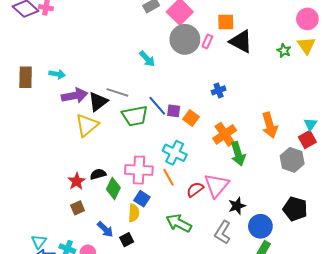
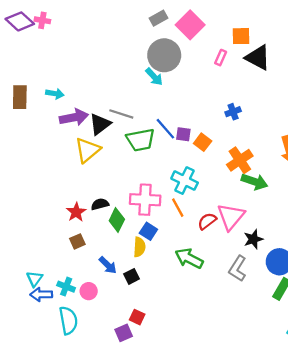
gray circle: (185, 39) -> (164, 55), moved
green arrow: (238, 154) -> (254, 182), turned -55

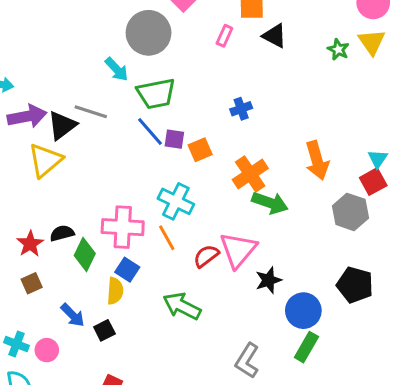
black triangle: (258, 58) -> (275, 36), size x0.7
cyan arrow: (154, 77) -> (117, 69), moved
green trapezoid: (141, 140) -> (156, 94), moved
orange square: (203, 142) -> (200, 150), turned 30
gray L-shape: (238, 269) -> (247, 361), moved

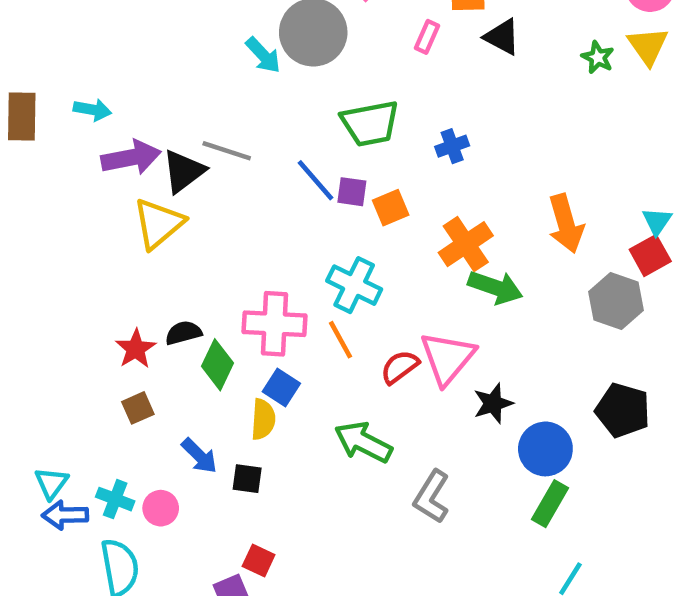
cyan arrow: (117, 69) -> (263, 55), moved
green trapezoid: (156, 94) -> (370, 123), moved
black square: (104, 330) -> (247, 479), turned 35
gray L-shape: (247, 361) -> (432, 497), moved

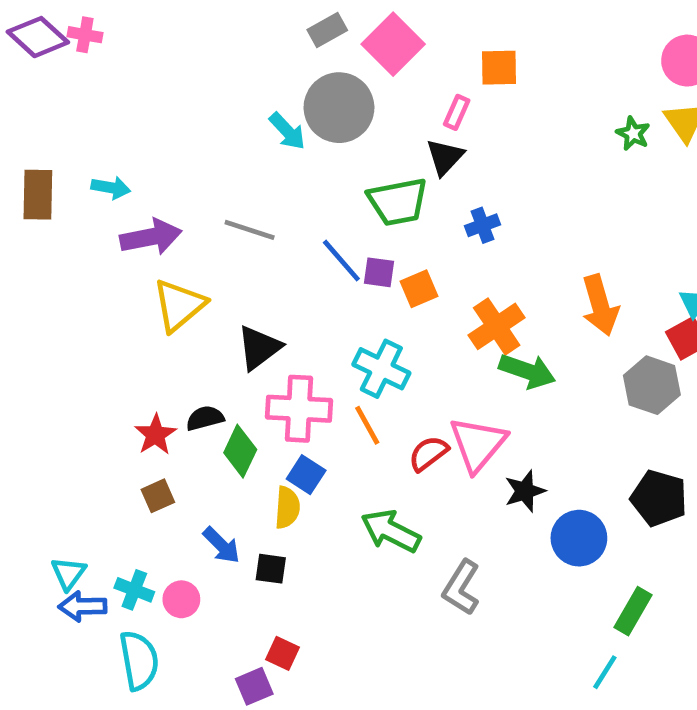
black triangle: (502, 37) -> (445, 157), moved, turned 45
black triangle: (183, 171) -> (259, 348), moved
green rectangle: (550, 504) -> (633, 611), moved

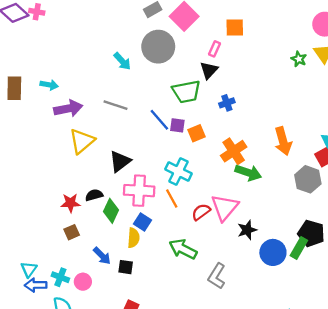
cyan arrow: (287, 131) -> (122, 61), moved
red star: (156, 435) -> (71, 203), turned 30
green rectangle: (633, 611) -> (299, 248), moved

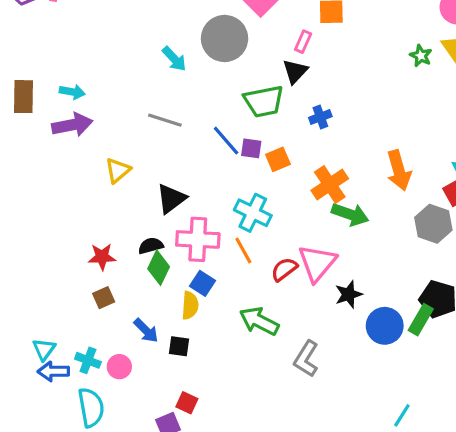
purple arrow: (68, 108) -> (72, 125), moved
yellow triangle: (82, 141) -> (118, 170), size x0.7
black semicircle: (94, 195) -> (151, 246), moved

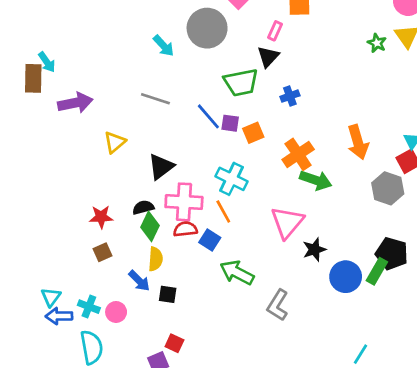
cyan arrow: (72, 92) -> (47, 62), moved, turned 45
red semicircle: (284, 269) -> (185, 229), moved, turned 30
blue square: (203, 283) -> (210, 240), moved
yellow semicircle: (190, 305) -> (155, 259), moved

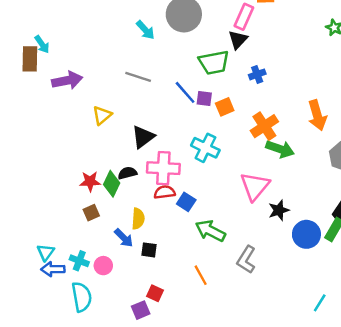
pink rectangle: (275, 31) -> (244, 17), size x1.5
orange line: (223, 211) -> (201, 275), moved
green diamond: (150, 226) -> (112, 184), moved

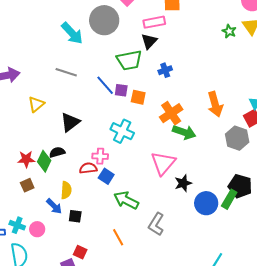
pink rectangle: (244, 17) -> (154, 22), turned 55
cyan arrow: (145, 30) -> (72, 33), size x1.4
orange square: (225, 107) -> (138, 97), turned 35
pink cross: (163, 168) -> (100, 156), moved, size x0.6

